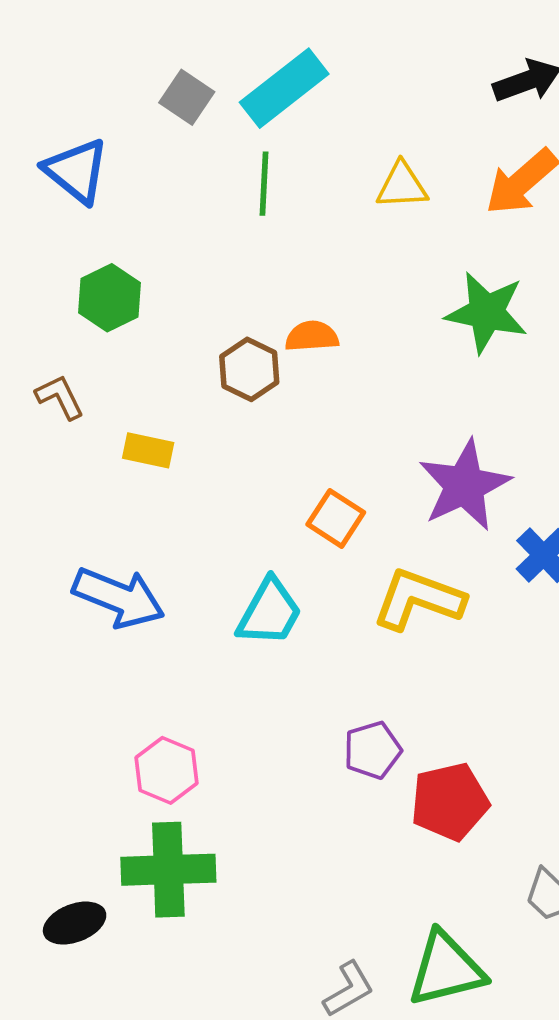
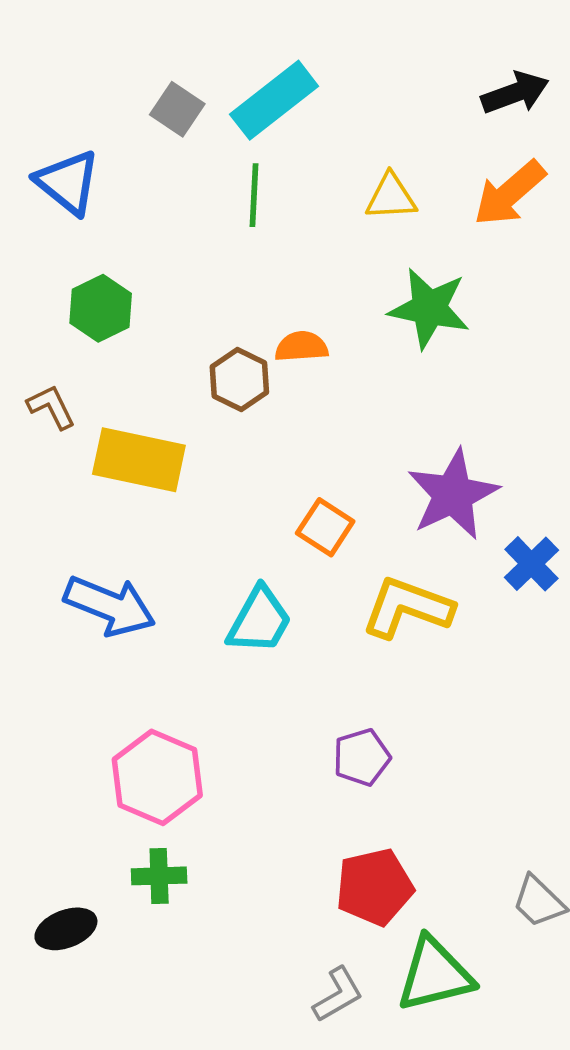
green star: (487, 312) -> (429, 308), moved
yellow rectangle: (148, 450) -> (139, 460), size x1.8
pink hexagon: (167, 770) -> (157, 777), size x1.4
red pentagon: (450, 802) -> (374, 887), moved
green cross: (168, 870) -> (159, 876), size x0.6

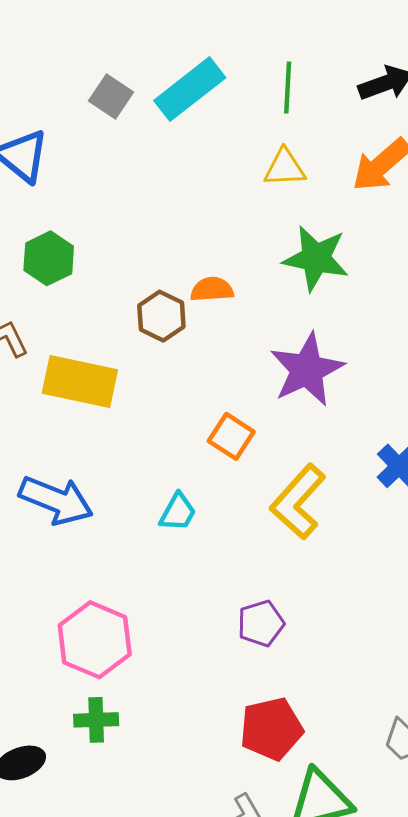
green line: (254, 195) -> (288, 88), moved
purple star: (453, 494) -> (307, 370), moved
yellow L-shape: (407, 608) -> (298, 502), turned -68
cyan trapezoid: (259, 620) -> (178, 512), size x0.7

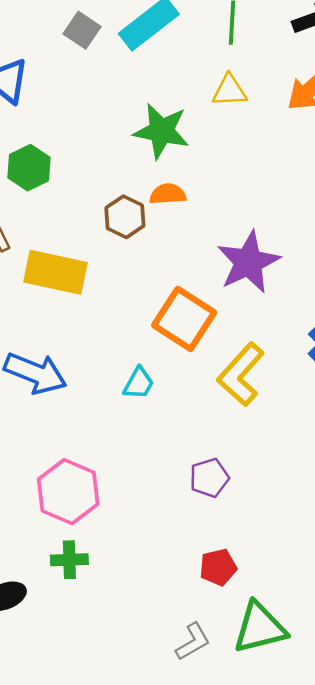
green star: (316, 258) -> (161, 131), moved
orange square: (231, 436) -> (184, 319), size x1.6
red pentagon: (271, 729) -> (218, 567), size x0.7

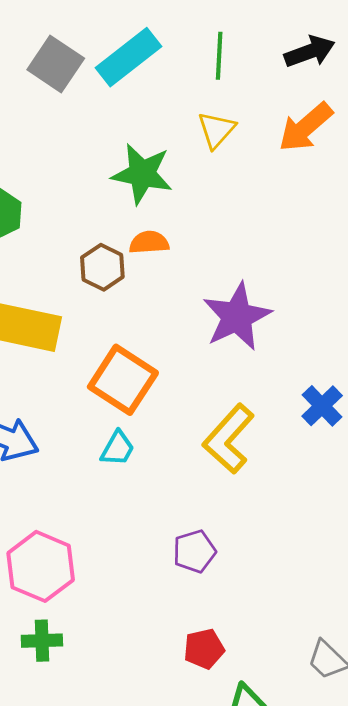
gray square: (82, 30) -> (56, 64), size x1.4
yellow triangle: (229, 91) -> (216, 130), turned -45
orange square: (184, 319) -> (123, 380), moved

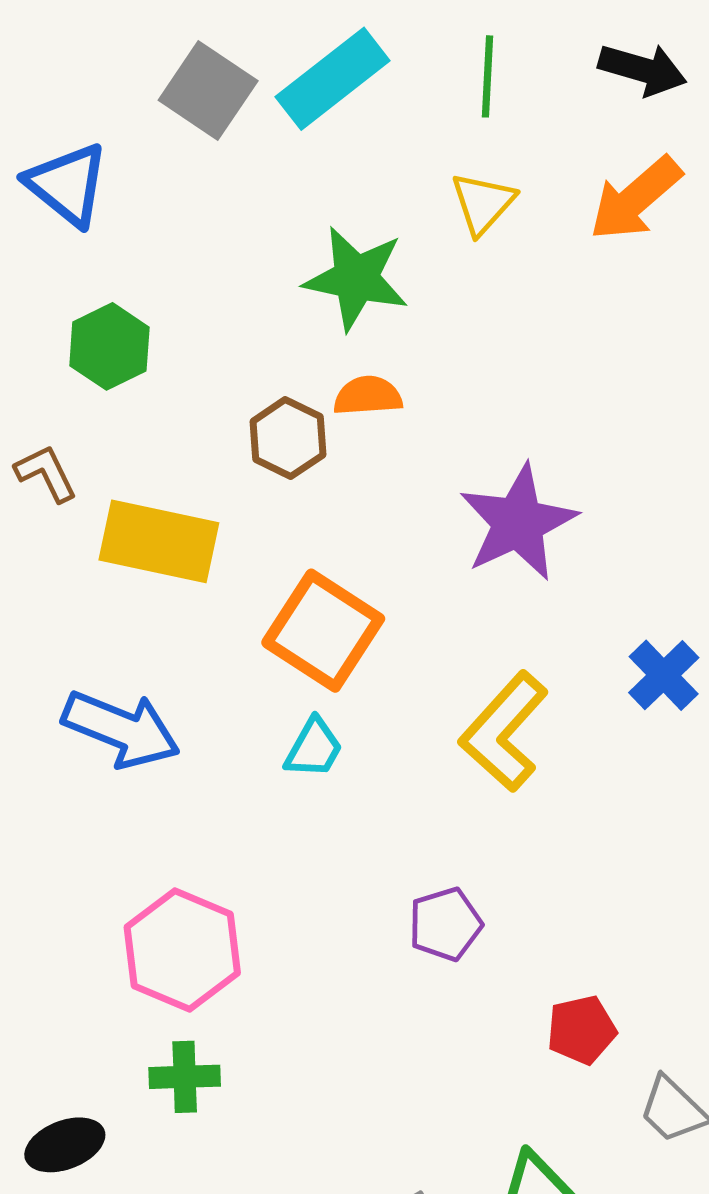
black arrow: (310, 52) -> (643, 69), turned 36
red pentagon: (204, 649) -> (581, 1030), moved

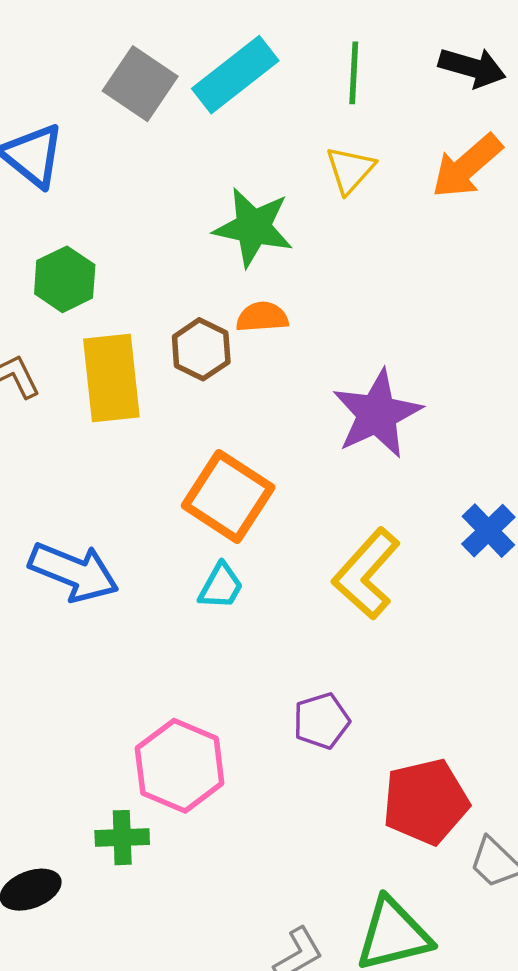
yellow rectangle: (159, 541) -> (111, 378), moved, turned 72
pink hexagon: (182, 950) -> (180, 766), moved
red pentagon: (581, 1030) -> (426, 802), size x1.6

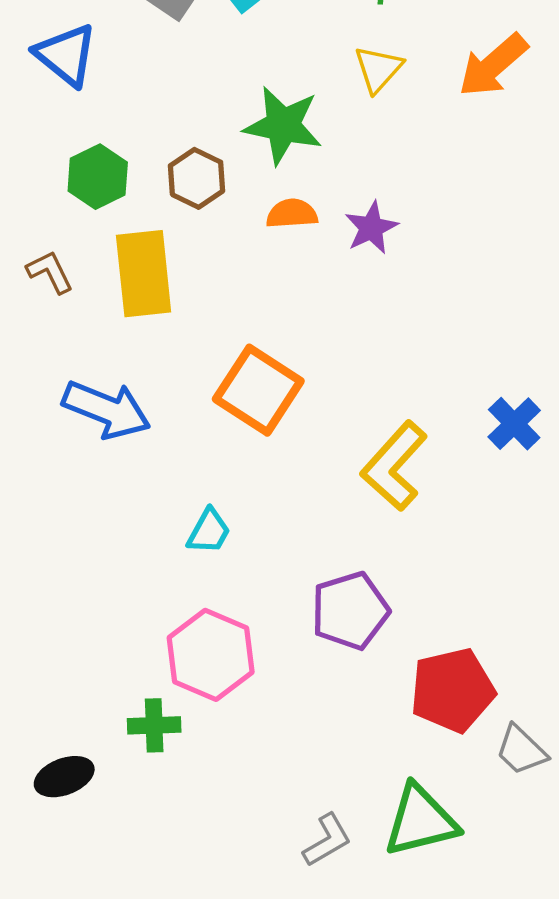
brown hexagon: (201, 349) -> (197, 178), moved
purple star: (377, 414) -> (371, 228), moved, size x0.6
blue arrow: (74, 572) -> (107, 410), moved
cyan trapezoid: (221, 586) -> (209, 531), moved
purple pentagon: (321, 721) -> (350, 611), size x1.4

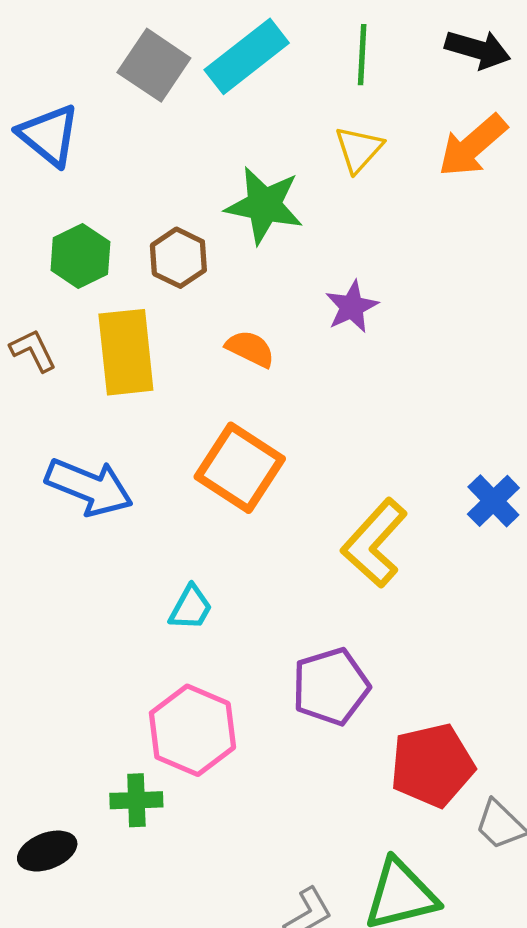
orange semicircle: (292, 214) -> (250, 349), moved, turned 30

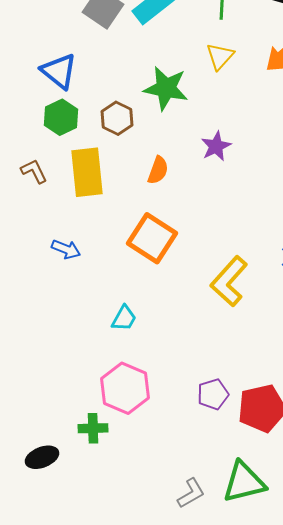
blue triangle: (49, 135) -> (59, 71), moved
orange semicircle: (250, 349) -> (158, 170), turned 84
blue arrow: (89, 487) -> (66, 249), size x0.6
purple pentagon: (331, 686) -> (213, 394), moved, size x0.7

